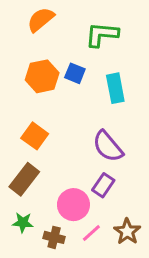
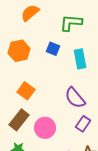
orange hexagon: (42, 76) -> (19, 51), moved
purple rectangle: (103, 185) -> (83, 124), moved
pink circle: (73, 205) -> (45, 128), moved

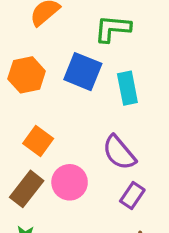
blue square: (53, 49) -> (83, 72), size x1.6
pink circle: (45, 128) -> (70, 182), moved

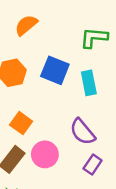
green L-shape: (113, 29) -> (94, 38), moved

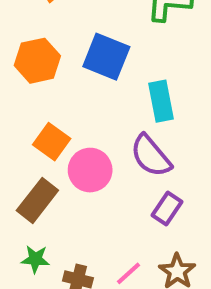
cyan rectangle: (89, 83) -> (161, 101), moved
pink circle: (45, 154) -> (90, 170), moved

